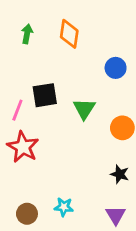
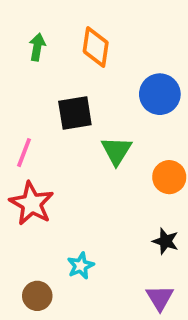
blue circle: (116, 68) -> (160, 94), size x1.4
black square: (45, 95) -> (75, 113), moved
cyan star: (64, 207) -> (81, 266), moved, turned -30

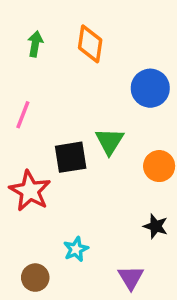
black square: (75, 113) -> (71, 157), moved
pink line: (24, 153) -> (23, 115), moved
purple triangle: (160, 298) -> (131, 278), moved

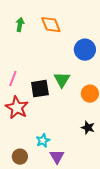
orange diamond: (90, 44) -> (51, 25), turned -30
pink line: (23, 115) -> (13, 79), moved
purple triangle: (131, 278) -> (57, 157), moved

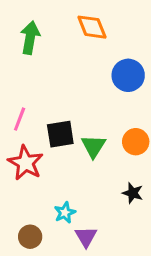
green arrow: (20, 25) -> (30, 38), size x1.5
orange diamond: (51, 25) -> (92, 27), moved
green triangle: (62, 80) -> (93, 146), moved

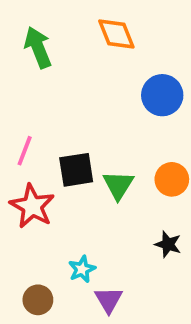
green arrow: (30, 38) -> (38, 47), turned -32

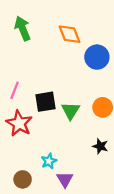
orange diamond: (116, 34) -> (69, 34), moved

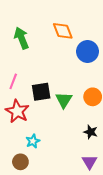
green arrow: (23, 28) -> (21, 38), moved
cyan star: (49, 161) -> (33, 141), moved
purple triangle: (65, 179) -> (90, 162), moved

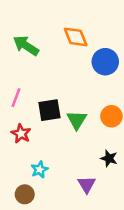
green arrow: (21, 38) -> (26, 46), turned -35
red star: (17, 111) -> (21, 134), size x0.7
purple triangle: (90, 162) -> (87, 184), moved

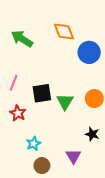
brown circle: (25, 194) -> (42, 166), moved

